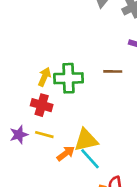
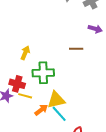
green cross: (68, 78) -> (43, 73), moved
red cross: (42, 105) -> (17, 84), moved

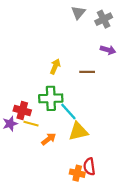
yellow arrow: (25, 53) -> (55, 66), moved
yellow triangle: (56, 100) -> (78, 131), moved
cyan line: (59, 114) -> (68, 112), moved

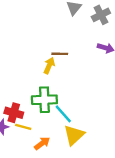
brown line: (87, 72) -> (60, 54), moved
yellow triangle: (78, 131) -> (74, 135), turned -30

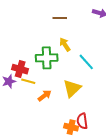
yellow arrow: (49, 66) -> (65, 45), moved, turned -56
cyan line: (63, 114) -> (86, 62), moved

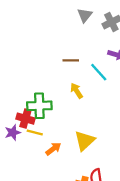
green cross: (47, 58) -> (39, 106), moved
cyan line: (86, 62) -> (99, 72), moved

